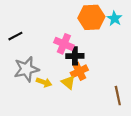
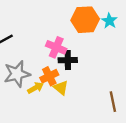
orange cross: (79, 71) -> (49, 76), moved
yellow arrow: (44, 82) -> (35, 88), turned -48

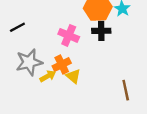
black cross: (68, 60) -> (101, 31), moved

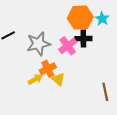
pink cross: (69, 35) -> (68, 46), moved, turned 30
gray star: (29, 62) -> (38, 44), moved

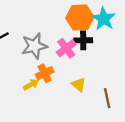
cyan star: (102, 19) -> (104, 19), size x1.5
yellow triangle: (58, 79) -> (79, 85), moved

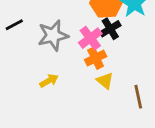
black cross: (83, 40) -> (110, 29), turned -30
orange cross: (45, 73) -> (96, 58), moved

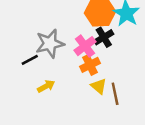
black line: (14, 25) -> (30, 60), moved
brown line: (138, 97) -> (115, 94), moved

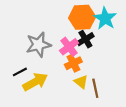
black line: (30, 60) -> (20, 72), moved
yellow arrow: (46, 86) -> (35, 82), size x1.6

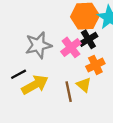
orange cross: (73, 63) -> (95, 65), moved
brown line: (95, 88) -> (69, 92), moved

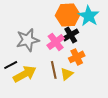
yellow triangle: (84, 85) -> (67, 74), turned 40
brown line: (69, 92) -> (54, 70), moved

